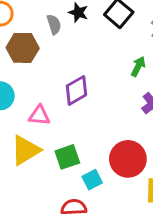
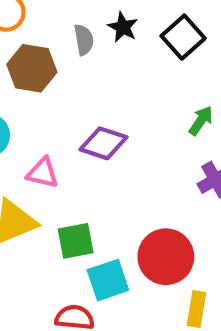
purple diamond: (77, 90) -> (104, 143), turned 40
cyan square: (92, 180) -> (108, 280), size x1.4

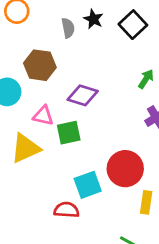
brown hexagon: (32, 68) -> (40, 65), moved
green square: (76, 241) -> (69, 133), moved

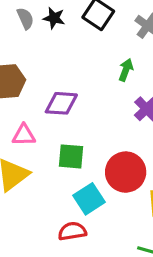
gray semicircle: (68, 28) -> (25, 18), moved
green square: (69, 133) -> (71, 156), moved, turned 30

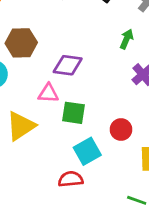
pink triangle: (24, 135) -> (48, 93), moved
red circle: (126, 172) -> (121, 130), size x0.6

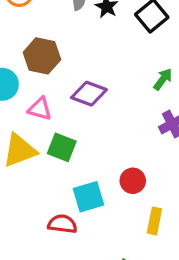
pink triangle: (48, 93) -> (40, 109), moved
green square: (73, 113) -> (62, 147), moved

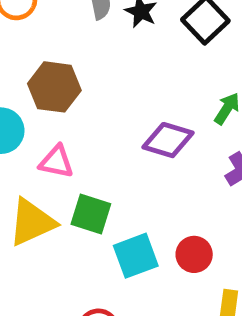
purple diamond: (89, 94) -> (168, 140), moved
cyan square: (89, 197) -> (136, 256), moved

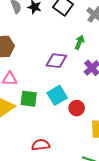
cyan square: (136, 256) -> (57, 95), moved

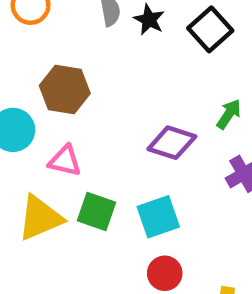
red circle: (77, 108) -> (165, 273), moved

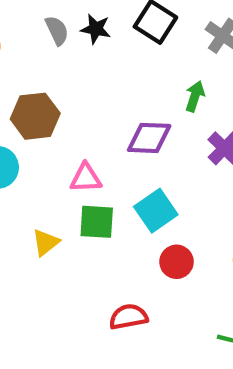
pink triangle: (65, 161) -> (86, 178), moved
yellow triangle: (40, 218) -> (46, 243), size x0.6

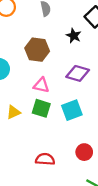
black star: (96, 29) -> (74, 36), moved
brown hexagon: (35, 116) -> (37, 50), moved
red circle: (177, 262) -> (84, 152), moved

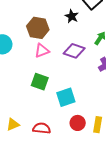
pink triangle: (41, 85) -> (42, 51), moved, turned -35
cyan square: (72, 110) -> (66, 97), moved
yellow triangle: (13, 112) -> (13, 124), moved

